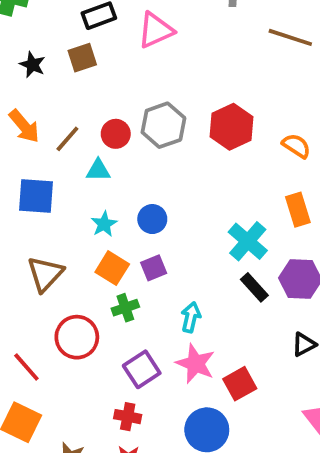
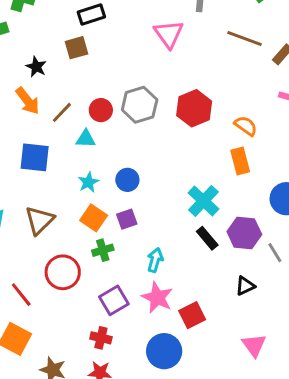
pink triangle: (156, 30) -> (169, 34), moved, turned -44
black star: (32, 65) -> (36, 67), moved
orange rectangle: (298, 210) -> (240, 161), moved

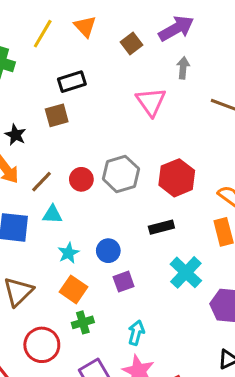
cyan triangle: (86, 139) -> (52, 214), moved
purple square: (127, 219) -> (124, 282), moved
black rectangle: (207, 238) -> (161, 227), moved, turned -65

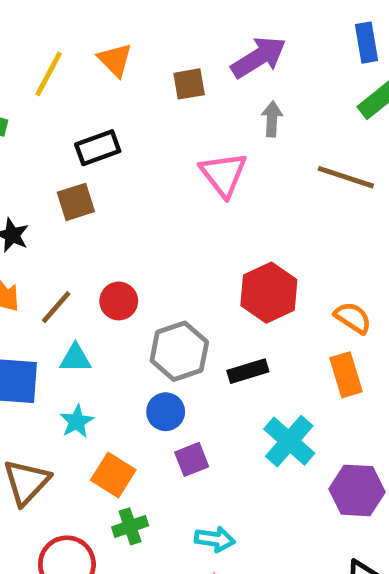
brown square: (131, 44) -> (189, 84), turned 30
gray hexagon: (121, 174) -> (179, 351), moved
cyan star: (68, 253) -> (77, 421), moved
cyan arrow: (136, 333) -> (215, 539), turned 85

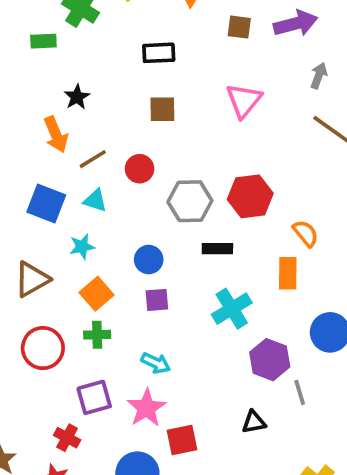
gray arrow: (272, 119) -> (319, 76), moved
brown square: (76, 202) -> (162, 109), moved
gray hexagon: (179, 351) -> (190, 201), moved

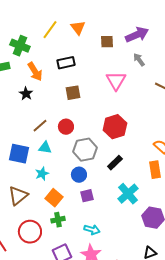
gray arrow: (319, 76) -> (139, 60), moved, turned -48
orange arrow: (56, 134) -> (35, 72), moved
red hexagon: (250, 196) -> (115, 127), moved
gray hexagon: (190, 201) -> (85, 150), moved
black rectangle: (217, 249) -> (115, 163), turned -35

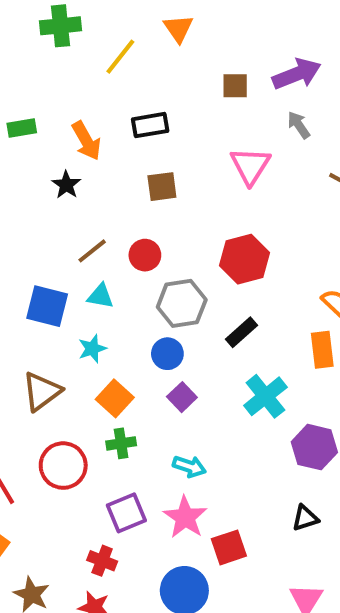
orange triangle: (78, 28) -> (178, 28), moved
green cross: (20, 46) -> (60, 26), moved, turned -30
purple square: (87, 196) -> (182, 397), turned -32

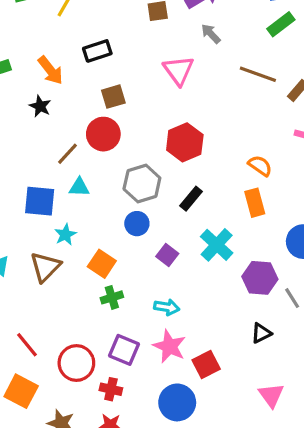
red circle: (145, 255) -> (103, 134), moved, size x1.4
cyan star: (92, 349) -> (65, 235), moved
purple square: (182, 397) -> (167, 255), moved
red circle: (63, 466) -> (76, 363), moved
purple square: (126, 513) -> (124, 350), turned -36

